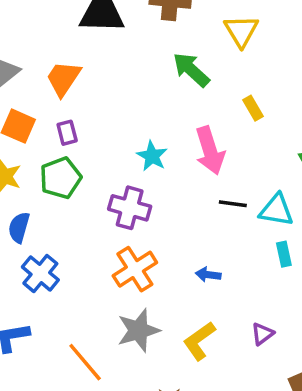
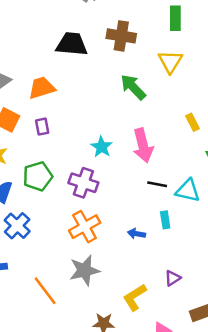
orange trapezoid: (63, 78) -> (42, 88), turned 36
yellow rectangle: (253, 108) -> (193, 122), moved
green pentagon: (61, 178) -> (38, 176), moved
cyan rectangle: (284, 254) -> (165, 220), moved
yellow L-shape: (199, 341) -> (135, 297), moved

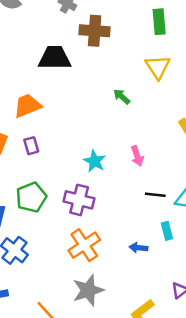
brown cross: (121, 36) -> (95, 31), moved
green arrow: (133, 87) -> (122, 97), size x0.6
pink arrow: (143, 145) -> (137, 156), size x0.6

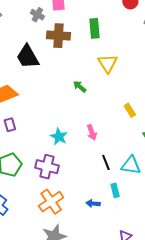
green rectangle: (159, 22) -> (94, 28), moved
black trapezoid: (55, 58) -> (28, 57), turned -120
black line: (155, 195) -> (106, 162), turned 63

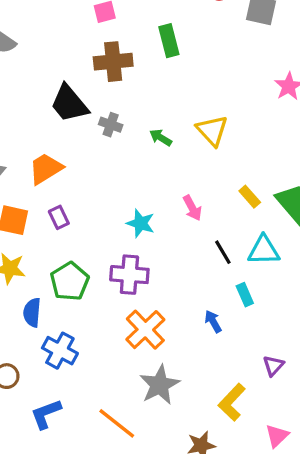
gray cross: (37, 15) -> (111, 125), moved
yellow triangle: (108, 63) -> (212, 130), moved
yellow rectangle: (130, 110) -> (250, 197), moved
blue arrow: (93, 203) -> (213, 321), turned 64

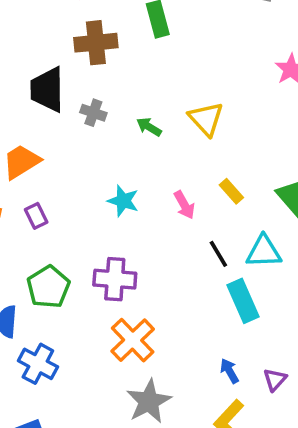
black trapezoid: (69, 104) -> (47, 90), turned 39
yellow rectangle: (250, 197) -> (231, 191), moved
cyan star: (141, 223) -> (123, 201), moved
cyan rectangle: (245, 295) -> (243, 301), size x1.6
blue arrow: (213, 321) -> (229, 371), moved

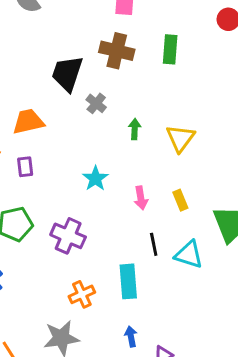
green arrow: (149, 127) -> (135, 129), turned 42
cyan rectangle: (243, 301) -> (128, 281), moved
orange cross: (133, 340) -> (82, 294), moved, size x0.7

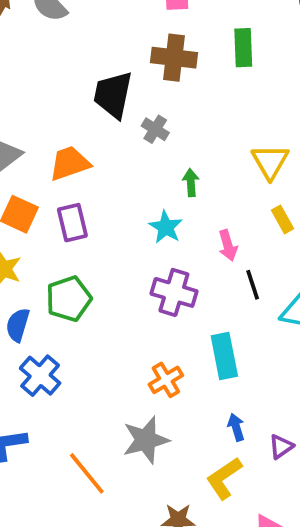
green arrow: (135, 129) -> (191, 183), moved
purple rectangle: (25, 167) -> (72, 223), size x1.4
yellow rectangle: (180, 200) -> (283, 219), moved
purple cross: (68, 236) -> (174, 292), moved
black line: (154, 244) -> (253, 285), moved

